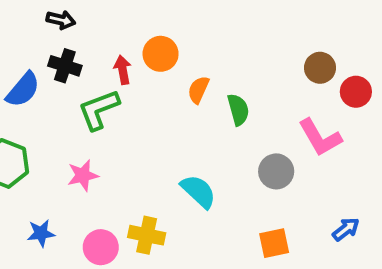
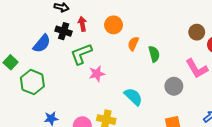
red arrow: (123, 70) -> (82, 24), moved
pink star: (83, 175) -> (97, 74), moved

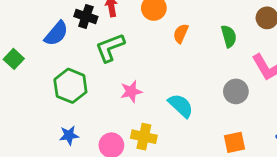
green semicircle: (154, 54) -> (229, 36), moved
pink star: (97, 74) -> (131, 91), moved
green hexagon: (32, 82) -> (70, 86), moved

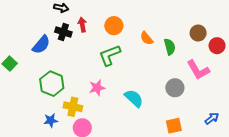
orange semicircle: (181, 33) -> (147, 38), moved, turned -64
green L-shape: (110, 48) -> (110, 55), moved
yellow cross: (144, 137) -> (73, 107), moved

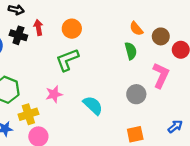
orange semicircle: (147, 38) -> (136, 29), moved
pink L-shape: (198, 70) -> (161, 75), turned -125
yellow cross: (73, 107) -> (28, 114), turned -30

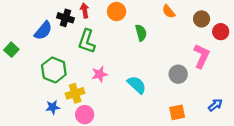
orange semicircle: (136, 29) -> (169, 11), moved
green semicircle: (131, 51) -> (141, 33), moved
green L-shape: (67, 60) -> (87, 41), moved, turned -50

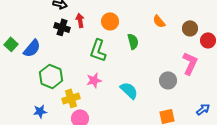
blue semicircle: (43, 31) -> (32, 48), moved
green L-shape: (87, 41) -> (98, 50), moved
green square: (11, 50) -> (11, 44), moved
blue star: (53, 107) -> (40, 111), moved

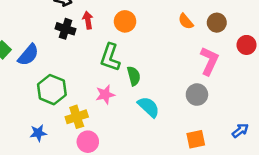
brown circle: (190, 28) -> (217, 23), moved
green semicircle: (133, 41) -> (134, 76), moved
pink L-shape: (190, 63) -> (209, 61), moved

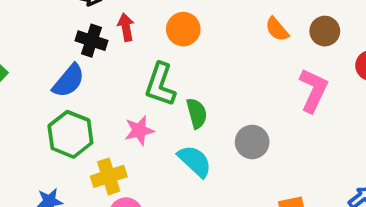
blue semicircle: (28, 55) -> (69, 81), moved
pink star: (105, 95) -> (139, 131), moved
gray circle: (197, 95) -> (252, 142), moved
cyan semicircle: (149, 107) -> (195, 161), moved

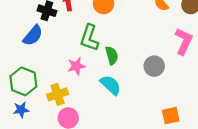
green hexagon: (70, 134) -> (23, 81), moved
gray circle: (252, 142) -> (154, 66), moved

